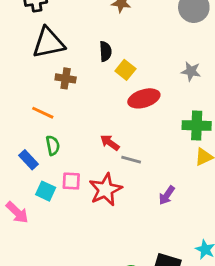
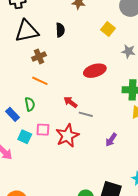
black semicircle: (105, 51) -> (60, 30), moved
yellow square: (125, 70) -> (108, 29), moved
brown cross: (66, 78) -> (39, 56), turned -32
orange line: (43, 113) -> (40, 81), moved

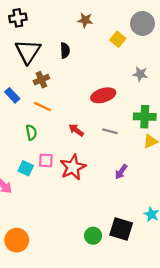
yellow square: (108, 29) -> (118, 39), moved
black triangle: (27, 31) -> (28, 52), turned -45
blue rectangle: (12, 114) -> (12, 95), moved
gray line: (86, 114) -> (110, 131), moved

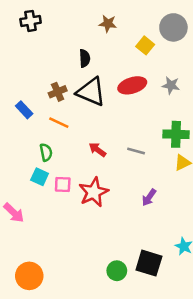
black triangle: (28, 52) -> (91, 92), moved, turned -40
red ellipse: (103, 95) -> (132, 85), moved
cyan square: (26, 168) -> (40, 177), moved

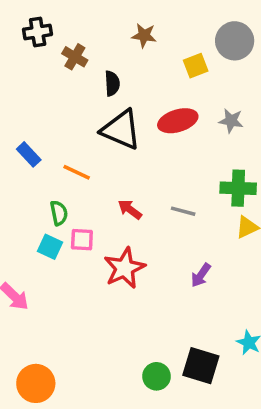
yellow square: (145, 45) -> (196, 66), turned 30
brown cross: (58, 92) -> (75, 57), moved, turned -36
pink square: (63, 184) -> (82, 240), moved

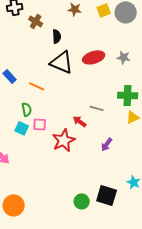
yellow square: (196, 66) -> (104, 10), moved
red arrow: (130, 209) -> (80, 121), moved

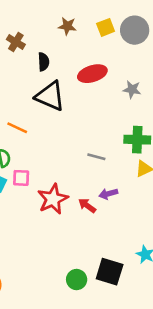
red ellipse: (94, 57) -> (92, 74), moved
red arrow: (80, 121) -> (87, 206), moved
purple arrow: (107, 144) -> (108, 194), moved, turned 40

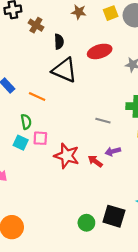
red star: (53, 199) -> (67, 156), turned -30

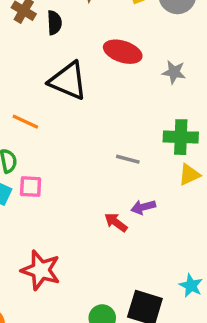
black semicircle: (59, 42) -> (54, 23), moved
red ellipse: (100, 51) -> (123, 52), turned 35
red star: (67, 156) -> (41, 270), moved

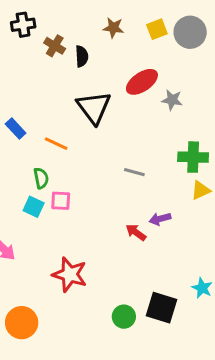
red ellipse: (123, 52) -> (142, 82), turned -52
gray star: (174, 72) -> (172, 100), moved
black triangle: (68, 81) -> (94, 107), turned 30
gray line: (128, 159) -> (134, 172), moved

